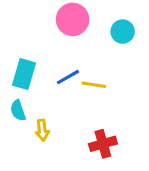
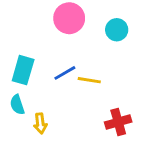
red cross: (103, 144) -> (118, 122), moved

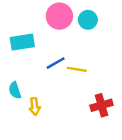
cyan circle: (117, 30) -> (88, 20), moved
cyan rectangle: (23, 70) -> (22, 42), moved, turned 65

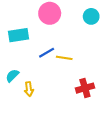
cyan circle: (88, 20) -> (91, 16), moved
cyan semicircle: (15, 90) -> (12, 76), turned 64

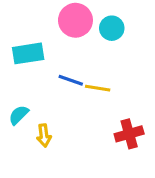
cyan circle: (91, 16) -> (112, 28), moved
blue line: (47, 53) -> (71, 80), turned 49

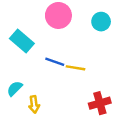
cyan circle: (112, 28) -> (101, 22), moved
cyan rectangle: (28, 53) -> (22, 41), turned 50

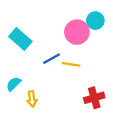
pink circle: (58, 15) -> (77, 32), moved
blue line: (55, 62) -> (52, 59), turned -48

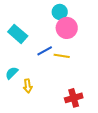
cyan circle: (95, 21) -> (60, 12), moved
red cross: (94, 98) -> (74, 98), moved

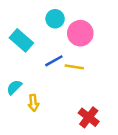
cyan circle: (60, 12) -> (55, 19), moved
red cross: (74, 98) -> (89, 117), turned -36

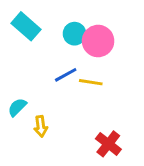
cyan circle: (55, 19) -> (75, 34), moved
cyan rectangle: (21, 40) -> (26, 26), moved

